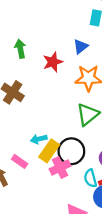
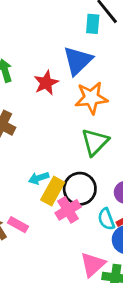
blue triangle: (81, 47) -> (78, 61), size x1.6
pink rectangle: (20, 161) -> (18, 225), moved

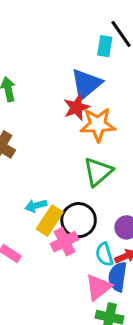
red star: (46, 83) -> (76, 107), moved
pink triangle: (93, 264) -> (98, 287), moved

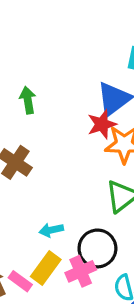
yellow rectangle: (50, 221) -> (46, 268), moved

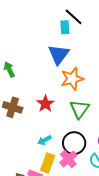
red star: (102, 124) -> (45, 104), moved

